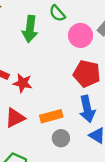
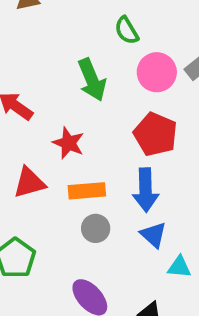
green arrow: (30, 29) -> (92, 80), moved, turned -40
red star: (23, 83) -> (68, 143), moved

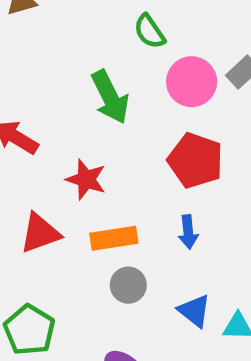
blue arrow: (146, 190) -> (188, 232), size x0.6
blue triangle: (153, 235) -> (194, 311), moved

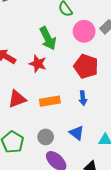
red star: (86, 179) -> (38, 64), moved
gray circle: (128, 285) -> (46, 137), moved
blue triangle: (194, 311) -> (77, 133), moved

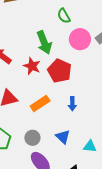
red pentagon: (86, 66) -> (60, 71), moved
orange rectangle: (50, 101) -> (40, 103), turned -30

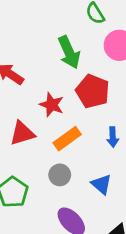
red star: (32, 66) -> (52, 105), moved
gray circle: (32, 138) -> (60, 175), moved

